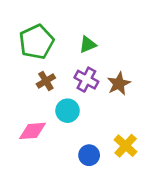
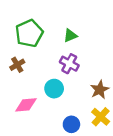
brown cross: (46, 81) -> (17, 65), moved
brown star: (119, 84) -> (100, 90), moved

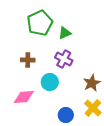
green pentagon: (29, 33) -> (40, 23), moved
brown cross: (17, 65) -> (28, 60), moved, turned 32

